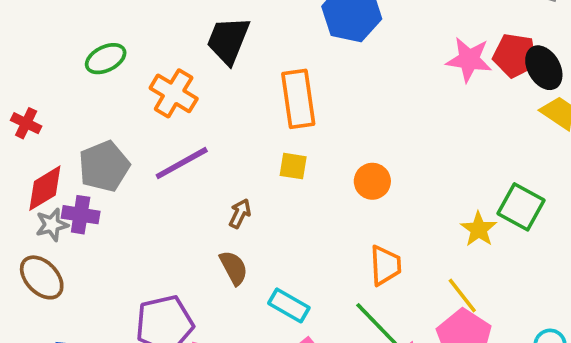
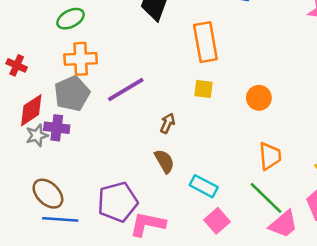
orange cross: (174, 93) -> (81, 59), moved, turned -32
brown ellipse: (42, 277) -> (48, 194), moved

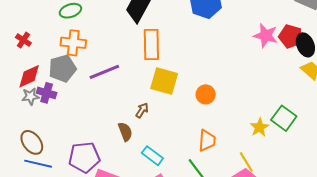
orange rectangle: (205, 42) -> (151, 45), moved
yellow square: (203, 89) -> (164, 81), size x1.8
brown arrow: (167, 123) -> (142, 110), moved

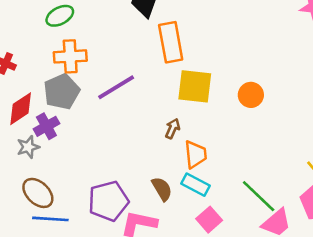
purple cross: (47, 93) -> (46, 126), turned -36
gray star: (30, 96) -> (28, 147), moved
brown semicircle: (125, 132) -> (162, 189), moved
orange trapezoid: (207, 141) -> (196, 154), moved

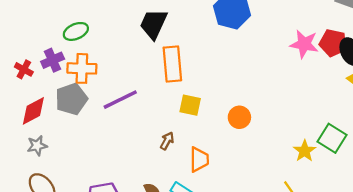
yellow square: (195, 86) -> (190, 105), size x0.7
purple cross: (46, 126) -> (53, 60), moved
orange trapezoid: (196, 154) -> (199, 159), moved

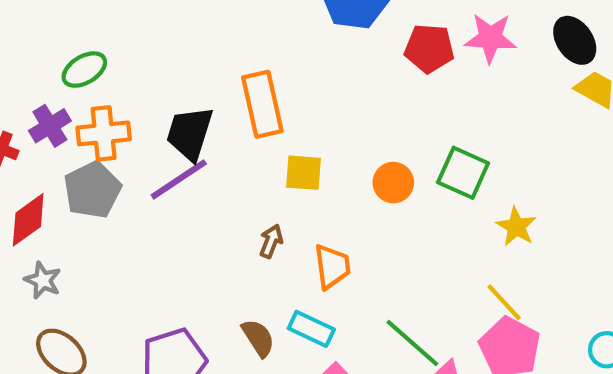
black trapezoid: (153, 24) -> (190, 133), moved
red pentagon: (333, 43) -> (429, 48), moved
green square: (332, 138) -> (463, 173), moved
gray star: (37, 146) -> (43, 280), turned -30

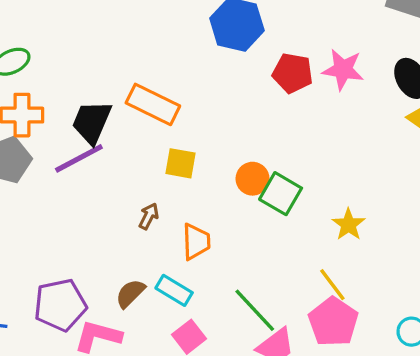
orange rectangle: (262, 104) -> (153, 104), turned -57
green square: (463, 173) -> (281, 194), moved
brown semicircle: (258, 338) -> (130, 293), turned -108

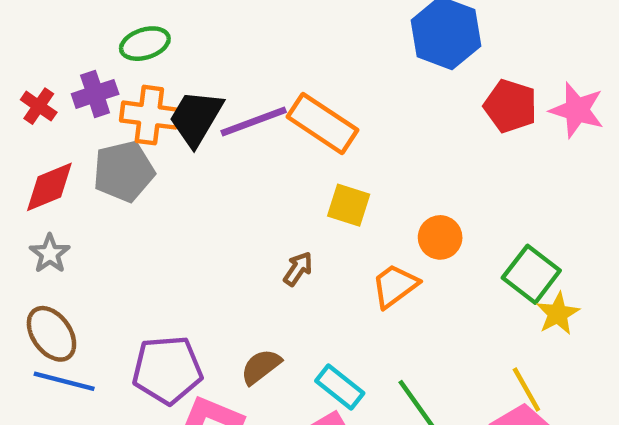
black trapezoid: (92, 122) -> (196, 118), moved
purple line: (79, 158) -> (254, 121), moved
green square: (281, 194) -> (531, 274), moved
orange trapezoid: (196, 242) -> (395, 286), moved, turned -132
cyan rectangle: (174, 290) -> (340, 387), moved

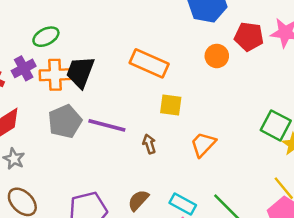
purple line: (254, 121) -> (107, 125), moved, turned 45
gray pentagon: (124, 171) -> (65, 121), moved
orange circle: (440, 237) -> (217, 56), moved
brown arrow: (298, 269) -> (149, 144), turned -42

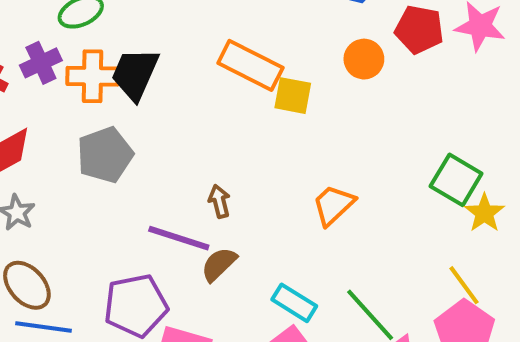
yellow square: (171, 105) -> (293, 96), moved
purple line: (107, 125) -> (179, 238), moved
brown arrow: (149, 144) -> (219, 201), moved
brown semicircle: (138, 200) -> (219, 264), moved

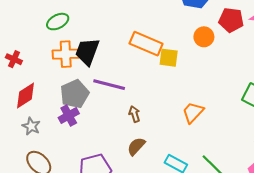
purple cross: (41, 63) -> (69, 116), moved
purple line: (179, 238) -> (109, 85), moved

